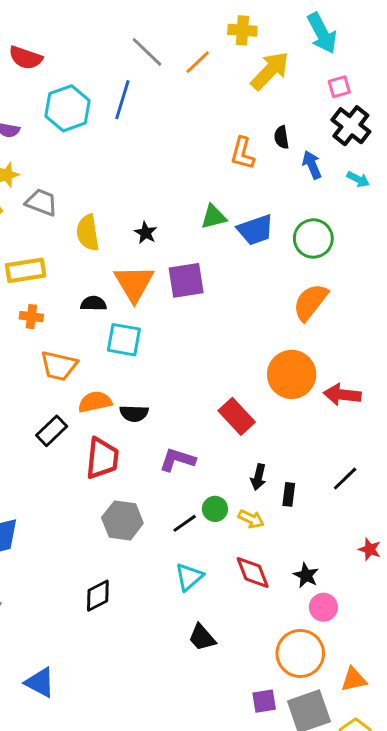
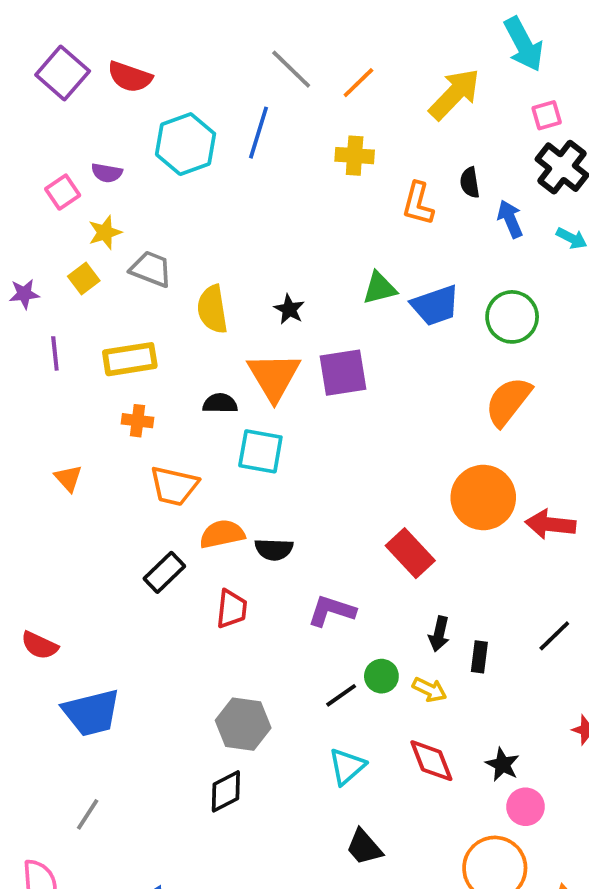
yellow cross: (242, 30) -> (355, 156), moved
red trapezoid: (102, 458) -> (232, 609), size x0.7
gray hexagon: (122, 520) -> (243, 724), moved

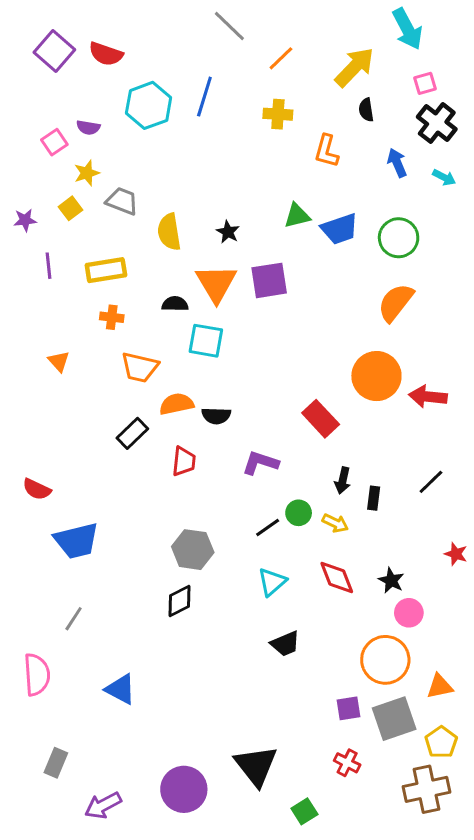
gray line: (291, 69) -> (229, 26), moved
black semicircle: (470, 182) -> (366, 110), moved
black trapezoid: (364, 847) -> (285, 644), turned -72

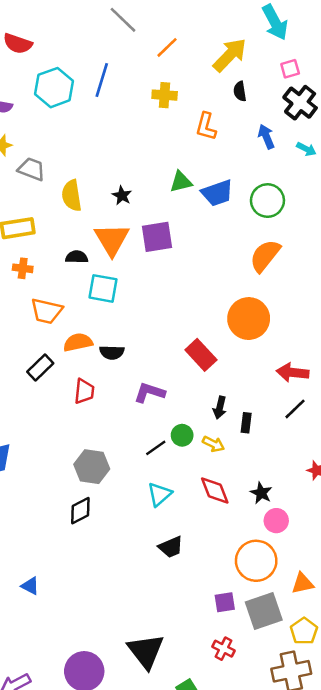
red arrow: (428, 397) -> (293, 372), moved
blue triangle: (121, 689) -> (30, 586), size x0.7

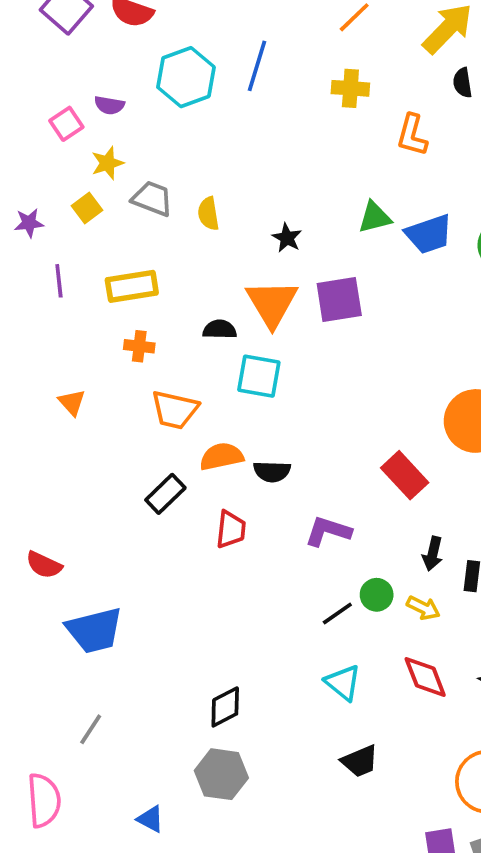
yellow semicircle: (72, 196) -> (208, 214), moved, size x0.7
gray hexagon: (92, 467) -> (221, 774), moved
cyan triangle: (160, 494) -> (343, 683), turned -40

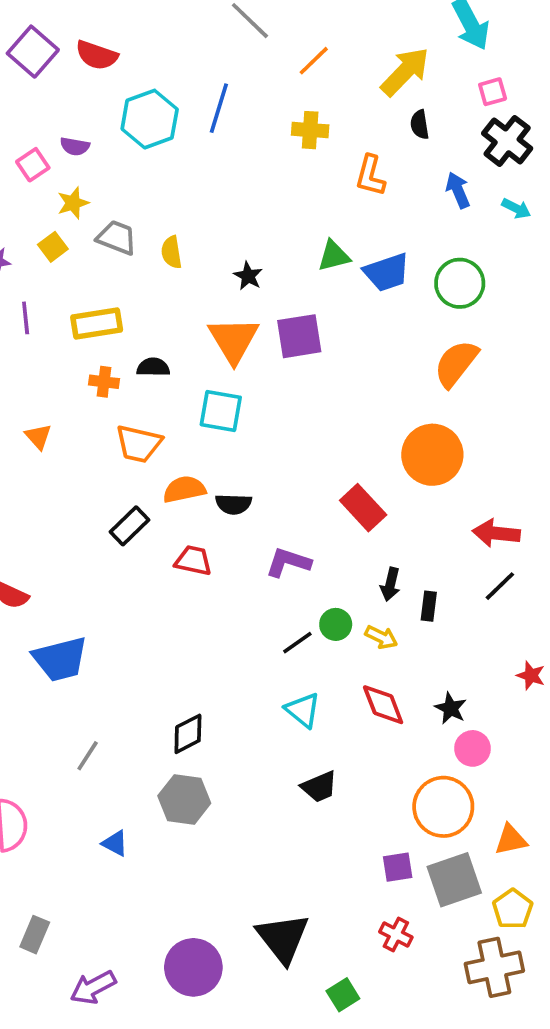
black semicircle: (220, 329) -> (153, 367), moved
red trapezoid: (231, 529) -> (193, 561), turned -84
gray line: (91, 729) -> (88, 756), moved

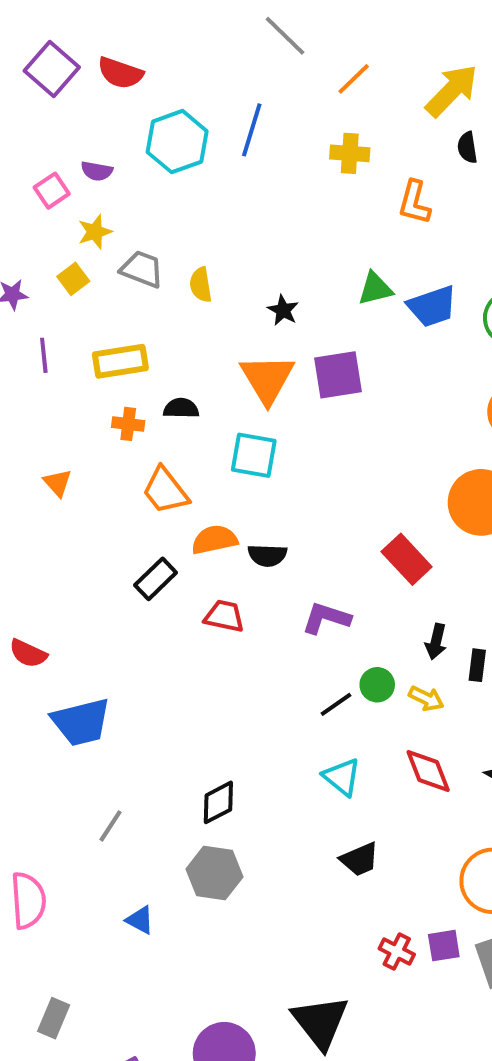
orange trapezoid: (139, 444) -> (165, 491), turned 39
red cross: (396, 935) -> (397, 951), moved

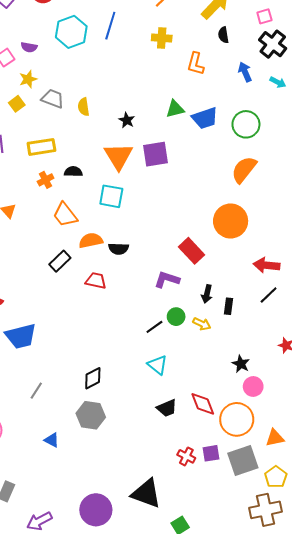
orange cross: (128, 424) -> (46, 180), turned -35
purple L-shape: (326, 618) -> (167, 280), moved
red diamond: (428, 771) -> (203, 404), moved
black triangle: (320, 1022) -> (146, 493), turned -32

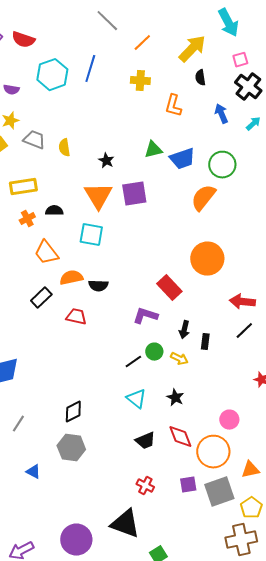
cyan arrow: (278, 82) -> (253, 124), turned -70
orange semicircle: (244, 170) -> (203, 198), moved
black star: (241, 364) -> (175, 398), moved
red cross: (186, 456) -> (145, 486), moved

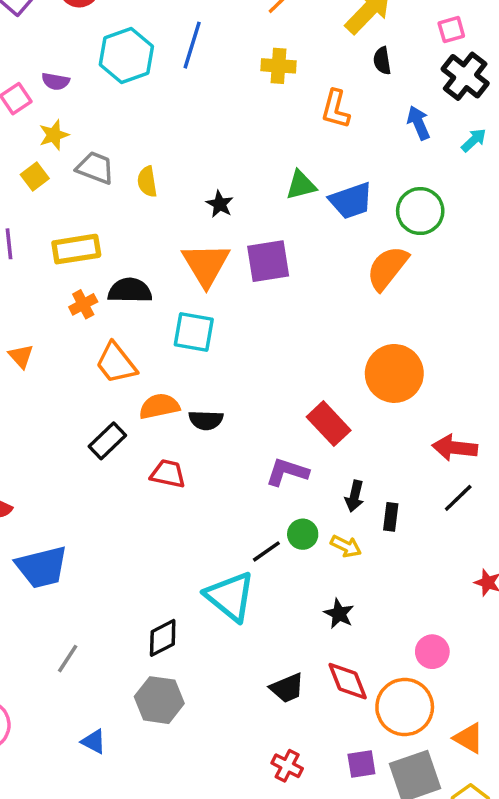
black semicircle: (54, 211) -> (130, 291), size x1.4
cyan triangle: (136, 399) -> (230, 596), moved, size x1.5
orange triangle: (250, 470) -> (469, 738), turned 42

